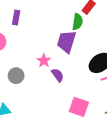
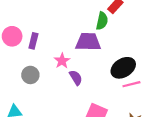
purple rectangle: (16, 17) -> (33, 41), moved
purple trapezoid: (66, 42) -> (88, 42), turned 70

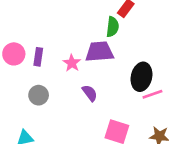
pink star: (62, 61) -> (72, 63), moved
black ellipse: (123, 68) -> (141, 77), turned -40

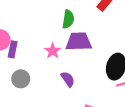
green semicircle: (113, 27) -> (68, 19), moved
purple rectangle: (38, 57) -> (13, 49), moved

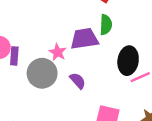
green semicircle: (68, 19) -> (106, 25), moved
gray circle: (21, 79) -> (42, 73), moved, size x1.5

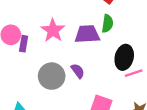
pink star: (58, 52) -> (53, 30), moved, size x1.5
gray circle: (42, 73) -> (52, 76), moved

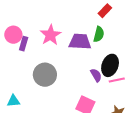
purple semicircle: (78, 71) -> (96, 75), moved

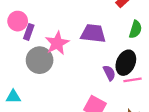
green semicircle: (99, 34) -> (135, 29), moved
pink star: (50, 35) -> (57, 43), moved
gray circle: (45, 75) -> (40, 60), moved

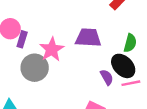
green semicircle: (135, 29) -> (130, 43), moved
black ellipse: (126, 63) -> (123, 66), turned -65

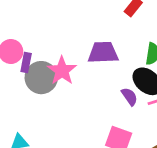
gray circle: (35, 68) -> (41, 78), moved

